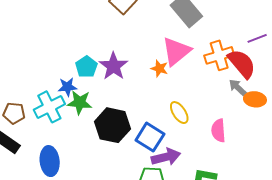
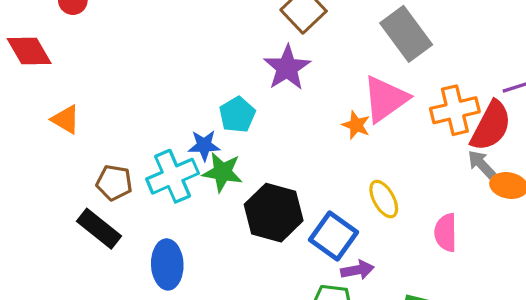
red semicircle: (242, 64) -> (491, 126), turned 64
purple star: (113, 66) -> (287, 68), moved
purple arrow: (166, 157) -> (357, 270), size x0.7

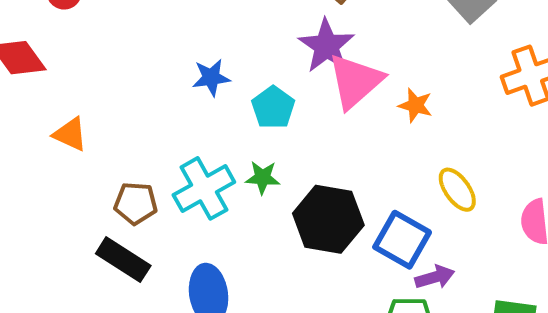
pink triangle: (385, 99) -> (355, 81), moved
blue star: (204, 145) -> (211, 78), moved
green star: (222, 172) -> (263, 178), size x0.7

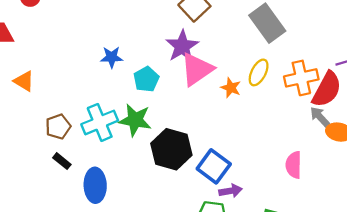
green star: (263, 178) -> (135, 120), size x1.6
yellow ellipse: (457, 190) -> (259, 72), moved, turned 56
brown pentagon: (136, 203) -> (58, 127), turned -30
black rectangle: (123, 260) -> (62, 161), moved, size x0.6

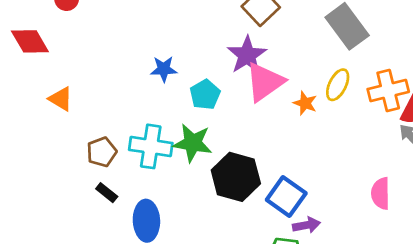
cyan cross: (100, 122) -> (151, 146), turned 32

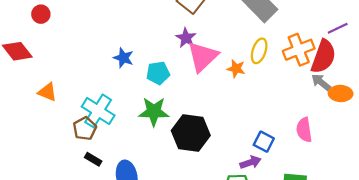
purple star: (247, 55) -> (186, 38), size x0.7
blue star: (164, 69) -> (123, 58), turned 30
cyan pentagon: (205, 95) -> (158, 73), turned 30
cyan cross: (151, 146) -> (98, 111), moved, turned 32
blue square: (286, 196) -> (264, 142), moved, size x0.7

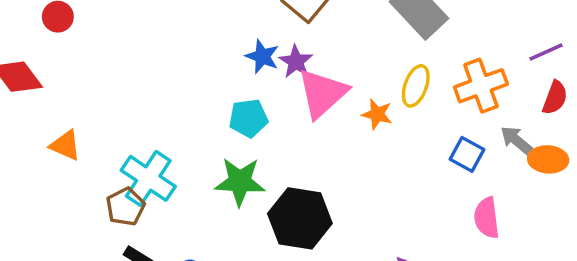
red semicircle: (323, 57) -> (555, 98), moved, size x0.6
blue star: (123, 58) -> (262, 56), moved
blue square: (264, 142) -> (467, 154), moved

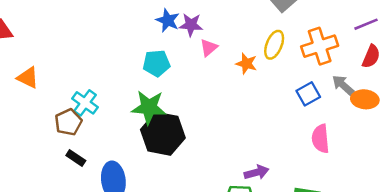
purple star: (296, 62) -> (191, 25), turned -30
pink triangle: (322, 93) -> (209, 48), size x0.5
blue square: (467, 154) -> (308, 94), turned 30
cyan cross: (148, 178) -> (85, 103), size x0.7
black hexagon: (300, 218) -> (163, 134), moved

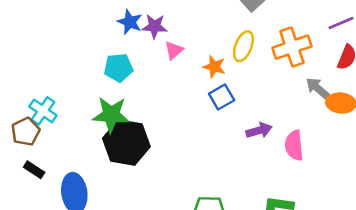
blue square: (308, 94) -> (222, 97), moved
purple arrow: (257, 172) -> (259, 130), moved

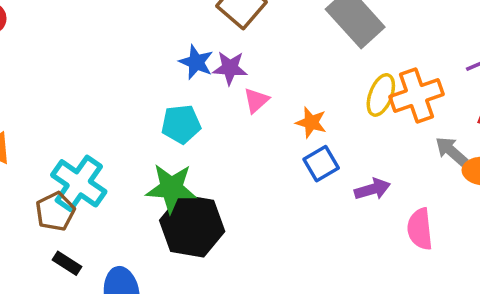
yellow ellipse: (243, 46) -> (381, 95), moved
cyan cross: (43, 111) -> (79, 183), size x1.4
purple arrow: (259, 130) -> (372, 189), moved

